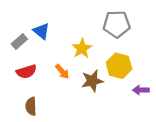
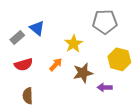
yellow hexagon: (119, 66) -> (119, 59), moved
orange arrow: (62, 72) -> (56, 65), turned -96
purple arrow: (141, 90) -> (105, 87), moved

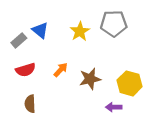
yellow star: (74, 44) -> (80, 31), moved
yellow hexagon: (119, 59) -> (130, 83), moved
purple arrow: (105, 87) -> (114, 107), moved

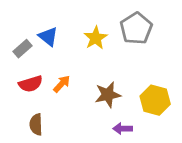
gray pentagon: (114, 24) -> (136, 28), turned -30
orange arrow: (61, 70) -> (62, 84), moved
purple arrow: (114, 107) -> (123, 129), moved

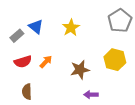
gray pentagon: (136, 28) -> (120, 21), moved
yellow hexagon: (155, 100) -> (115, 60), moved

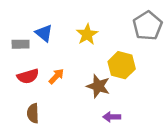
gray rectangle: (17, 36) -> (21, 44), turned 40
yellow hexagon: (115, 60) -> (122, 65), moved
brown star: (80, 70) -> (98, 86), turned 30

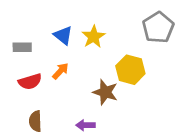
blue triangle: (44, 33) -> (63, 35), moved
orange arrow: (56, 76) -> (60, 71), moved
purple arrow: (112, 117) -> (86, 125), moved

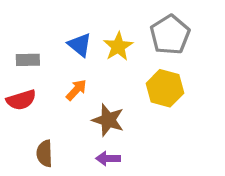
gray pentagon: (158, 27) -> (170, 35), moved
red semicircle: (30, 82) -> (21, 100), moved
brown star: (105, 92) -> (108, 120), moved

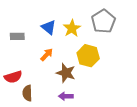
yellow hexagon: (165, 88) -> (88, 56), moved
red semicircle: (21, 100) -> (13, 77), moved

